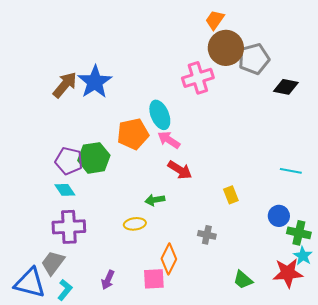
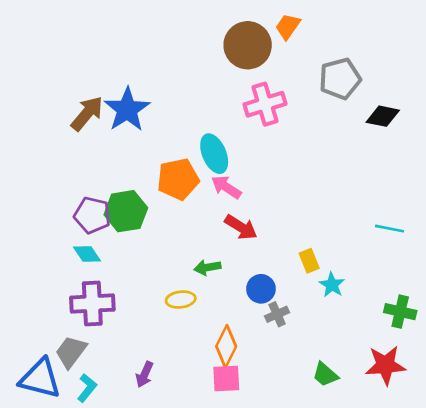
brown circle: (226, 48) -> (248, 45), moved
blue circle: (279, 216) -> (261, 289), moved
gray cross: (207, 235) -> (277, 314), turned -36
cyan star: (303, 256) -> (332, 285), moved
pink square: (154, 279) -> (226, 379), moved

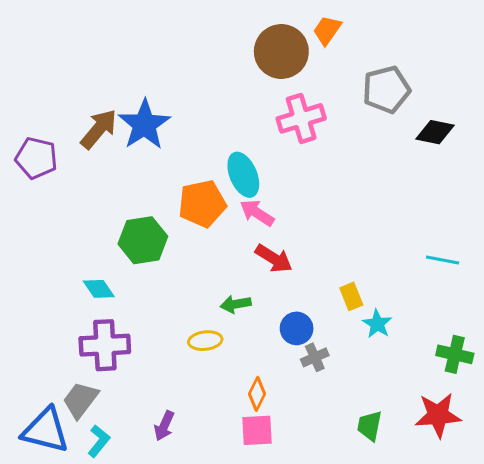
purple pentagon: (92, 215) -> (36, 158), moved
orange diamond: (226, 346) -> (257, 394), size x0.7
green trapezoid: (325, 374) -> (370, 426), turned 60

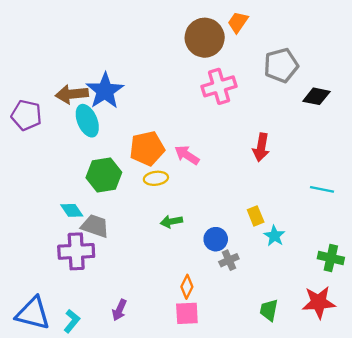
brown arrow: (99, 129) -> (72, 94), turned -136
cyan ellipse: (243, 175) -> (87, 121), moved
red arrow: (274, 258) -> (261, 147), moved, turned 68
yellow ellipse: (205, 341) -> (156, 178), moved
gray trapezoid: (80, 400) -> (95, 226), moved, turned 72

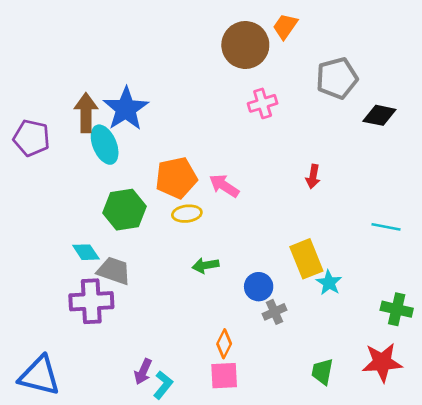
pink cross: (219, 86) -> (263, 103), size x0.7
brown arrow: (72, 94) -> (86, 113), turned 96
red arrow: (261, 147) -> (313, 176), size x0.7
yellow rectangle: (256, 216) -> (306, 259), size x1.6
cyan L-shape: (72, 321) -> (163, 385), moved

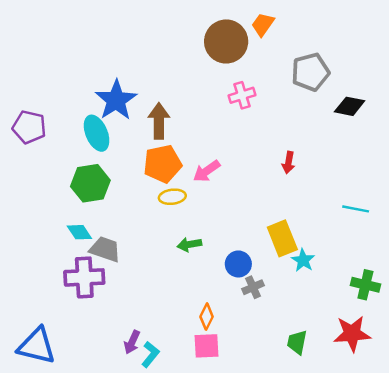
brown arrow: (86, 113) -> (159, 121), moved
pink arrow: (224, 186) -> (207, 171), turned -68
green hexagon: (124, 210) -> (90, 183), moved

